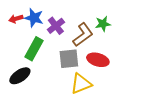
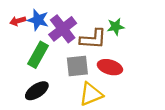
purple cross: (56, 26) -> (63, 29), size x1.4
brown L-shape: (83, 35) -> (93, 39), turned 40
black ellipse: (20, 76) -> (37, 91), moved

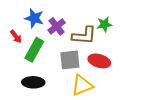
red arrow: (18, 21) -> (16, 37), moved, turned -112
purple cross: (63, 29) -> (57, 26), size x0.7
black ellipse: (37, 91) -> (33, 82), turned 35

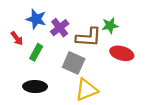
green rectangle: (34, 50) -> (36, 52), size x0.7
gray square: (70, 60) -> (74, 63), turned 30
red ellipse: (99, 61) -> (122, 53), moved

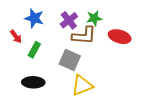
green star: (110, 25) -> (94, 18), moved
purple cross: (60, 28) -> (69, 20), moved
red ellipse: (122, 53) -> (120, 37), moved

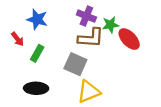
green star: (94, 18) -> (111, 25), moved
purple cross: (69, 20) -> (86, 16), moved, turned -30
red ellipse: (120, 37) -> (129, 39), turned 30

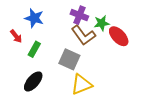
brown L-shape: (91, 38) -> (83, 35), turned 50
black ellipse: (36, 88) -> (33, 81), turned -50

